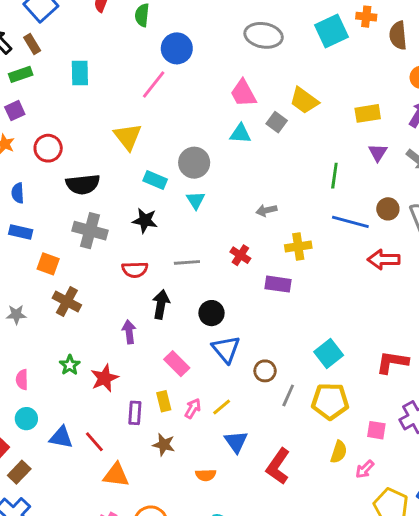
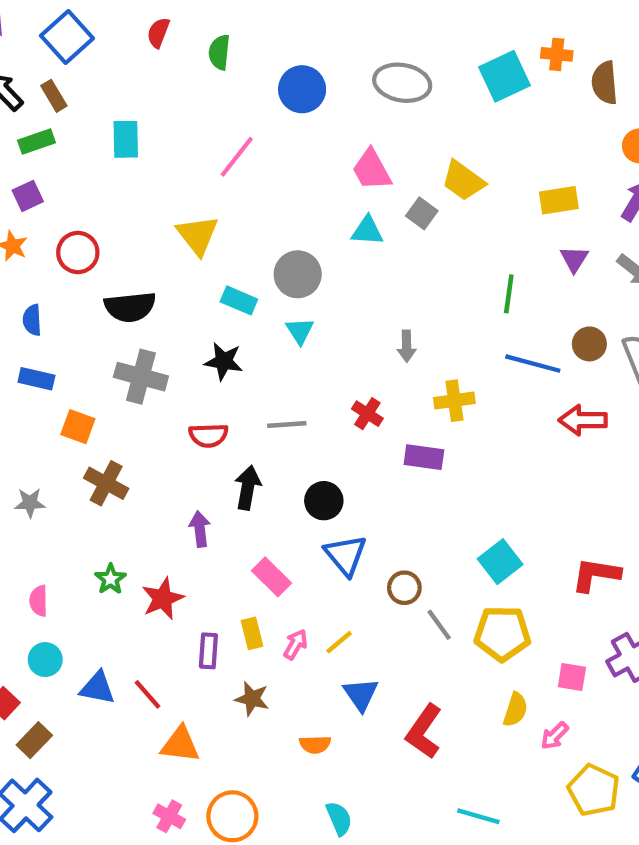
blue circle: (177, 48) -> (302, 89), moved
gray arrow: (266, 210) -> (407, 346), turned -78
gray line: (288, 395) -> (439, 625), turned -60

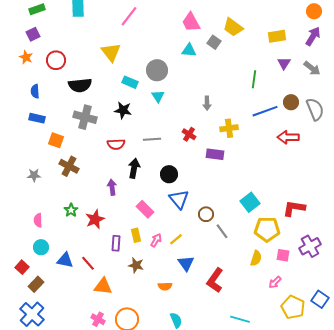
blue line: (533, 364) -> (265, 111), turned -35
yellow pentagon: (502, 633) -> (267, 229), moved
yellow semicircle: (515, 710) -> (256, 258), moved

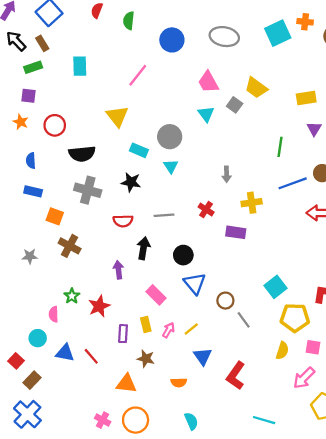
purple square: (33, 34) -> (29, 96), turned 32
cyan triangle: (189, 50) -> (206, 114), turned 49
pink semicircle: (38, 220) -> (54, 314), moved
pink arrow: (275, 282) -> (304, 378), size x1.5
orange triangle: (103, 286) -> (126, 384), moved

